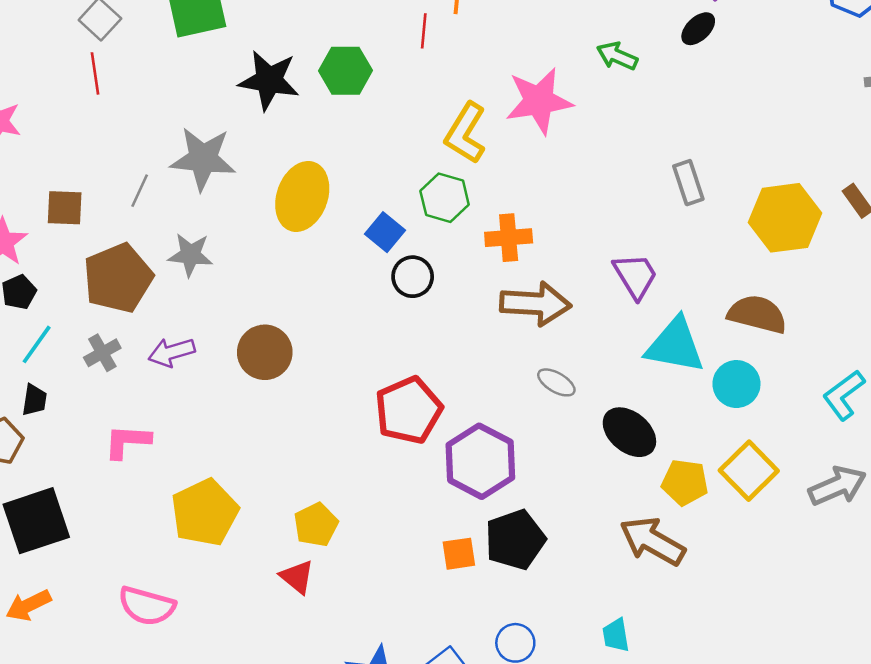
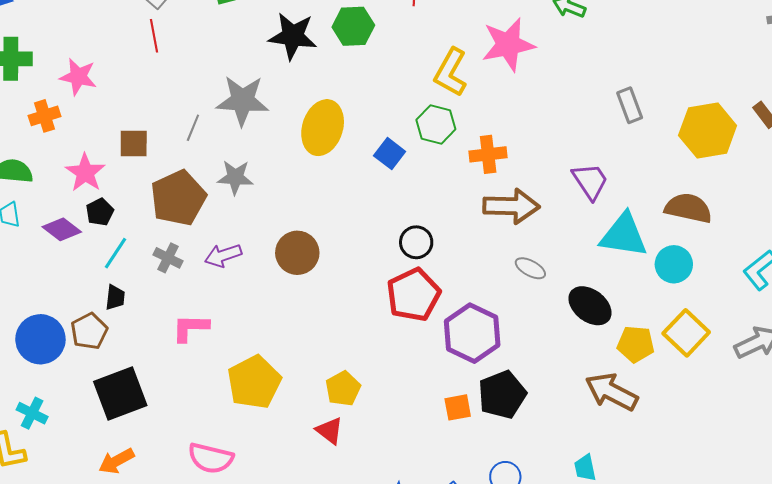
black circle: (413, 277) -> (416, 242), moved
gray cross: (102, 353) -> (168, 258), turned -32

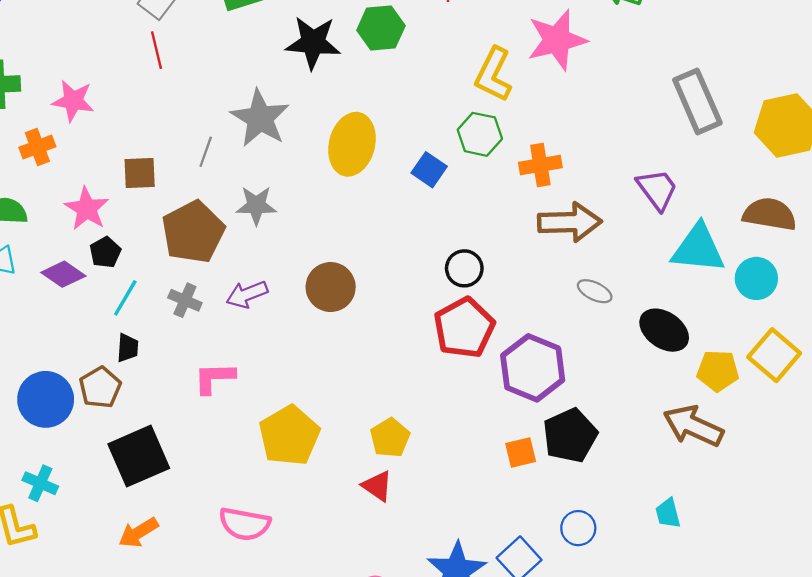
gray star: (242, 100) -> (260, 118), turned 30
gray rectangle: (630, 105) -> (697, 101), size x1.6

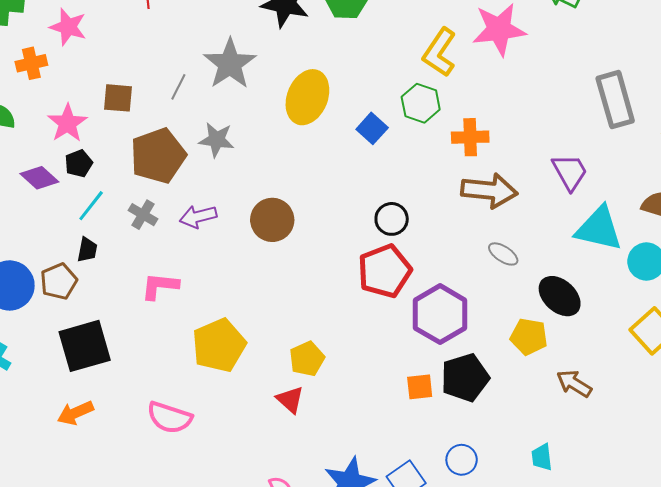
yellow pentagon: (718, 371) -> (529, 337), moved
brown arrow: (693, 426) -> (574, 384), size x0.7

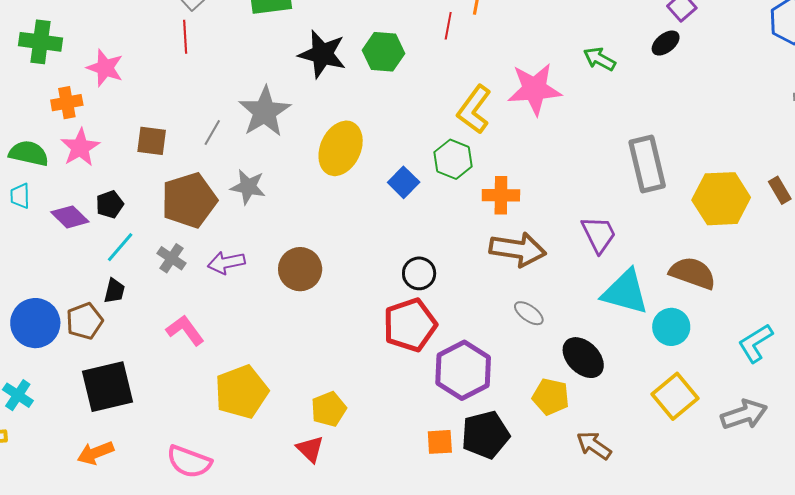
pink star: (67, 123) -> (80, 147), moved
pink L-shape: (160, 286) -> (185, 330), turned 45

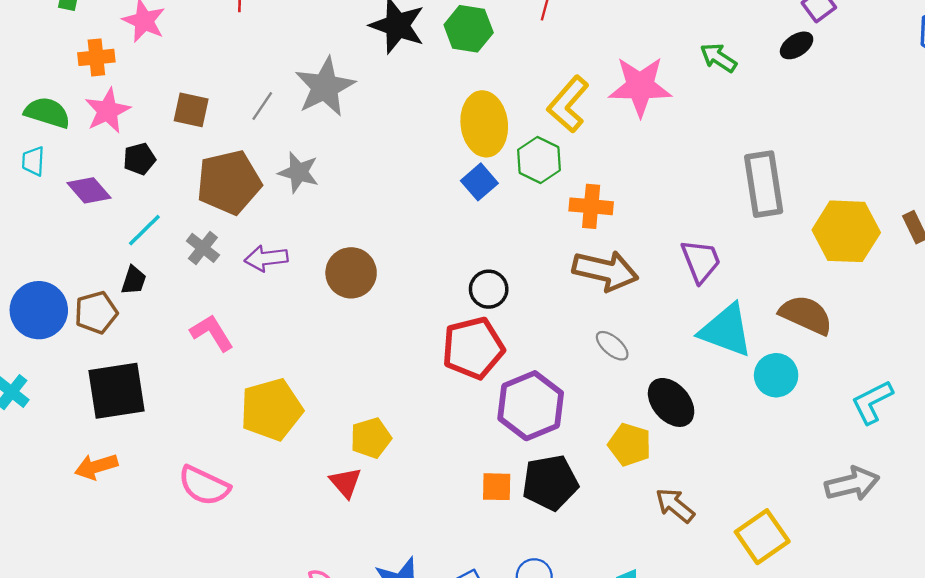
yellow ellipse: (341, 148) -> (484, 124), moved, turned -36
black pentagon: (110, 204) -> (139, 159), moved
yellow square: (675, 396) -> (762, 537), moved

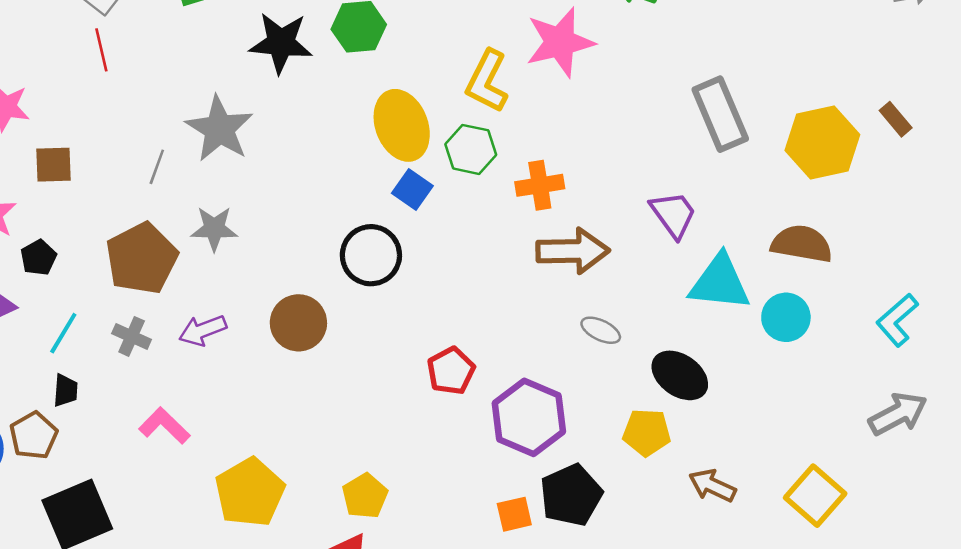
brown square: (191, 110) -> (53, 165), moved
black circle: (489, 289) -> (371, 255), moved, size x1.4
red pentagon: (473, 348) -> (451, 371), size x0.7

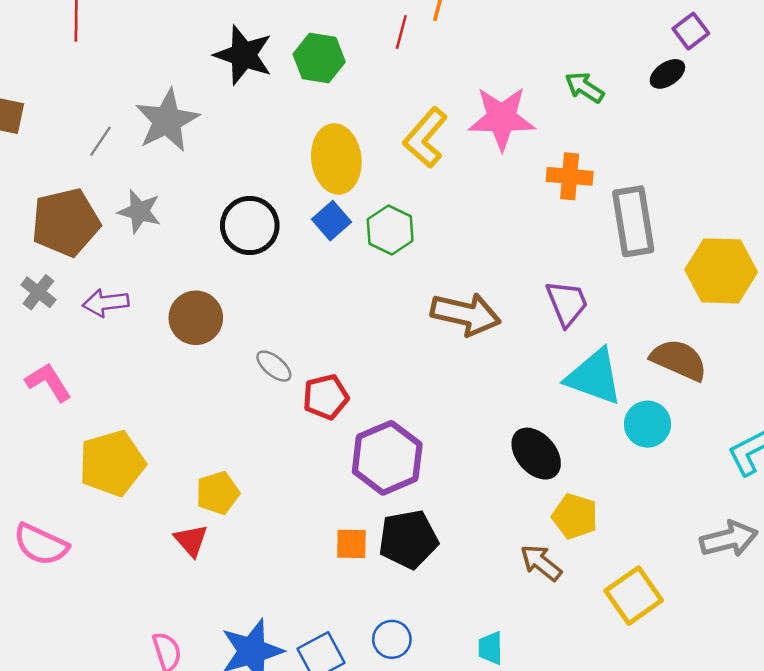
green hexagon: (471, 149) -> (390, 230), moved
orange cross: (540, 185) -> (570, 176), moved
black circle: (371, 255) -> (250, 225), moved
gray ellipse: (601, 330) -> (274, 366), moved
yellow pentagon: (647, 432) -> (575, 516), moved

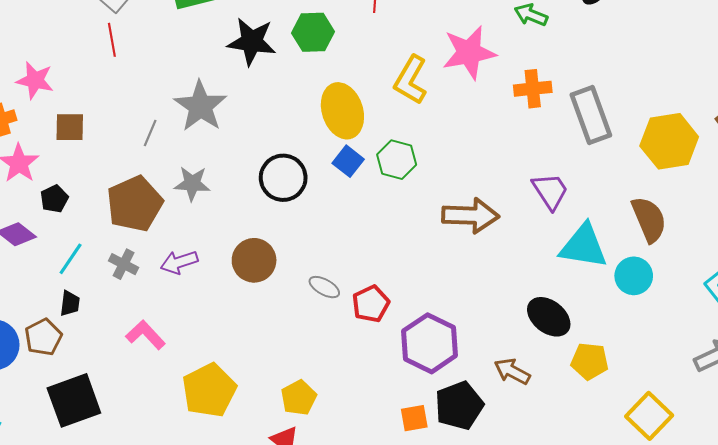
brown semicircle: (679, 360) -> (649, 219), turned 54
brown arrow: (541, 563) -> (512, 371), moved

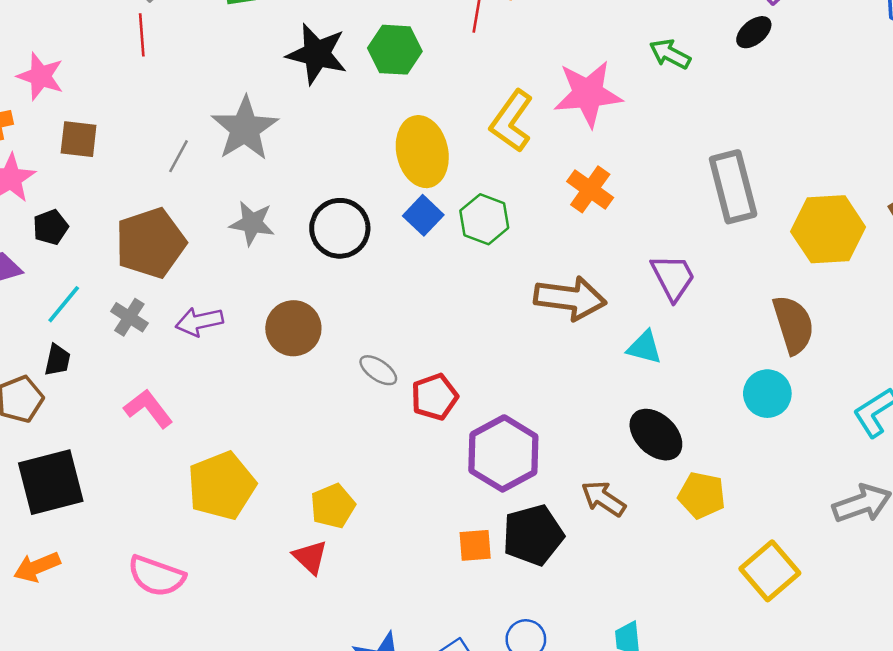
orange cross: (533, 89) -> (590, 189), moved, turned 36
gray star: (192, 184) -> (252, 223), moved
cyan triangle: (584, 246) -> (644, 347), moved, size x0.6

